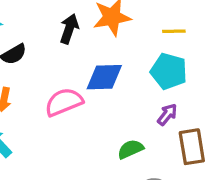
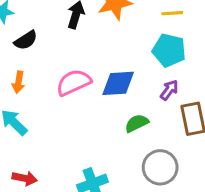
blue diamond: (104, 77) -> (118, 83), moved

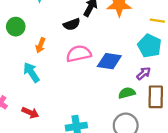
black semicircle: (26, 40) -> (72, 24), moved
green semicircle: (137, 123) -> (127, 93), moved

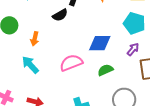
pink semicircle: (79, 54) -> (71, 63), moved
green semicircle: (127, 93) -> (105, 70), moved

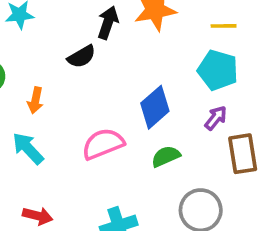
blue diamond: (100, 43) -> (155, 107), turned -40

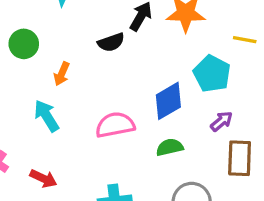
cyan pentagon: (218, 70) -> (212, 74), moved

